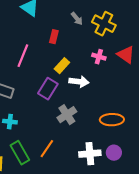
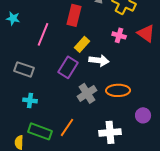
red rectangle: (54, 37) -> (74, 15), size x1.5
orange ellipse: (112, 120) -> (118, 90), moved
green rectangle: (20, 153) -> (40, 131), turned -40
purple circle: (114, 153) -> (143, 115), moved

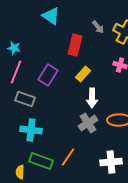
pink line: (43, 34) -> (16, 72), moved
white arrow: (99, 60) -> (92, 98), moved, turned 84
purple rectangle: (68, 67) -> (48, 75), moved
cyan cross: (30, 100) -> (31, 130), size x1.5

